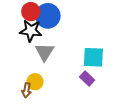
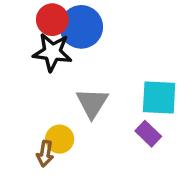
gray triangle: (45, 52) -> (92, 103), moved

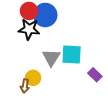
cyan square: (159, 97) -> (72, 55), moved
purple rectangle: (148, 134) -> (95, 75), moved

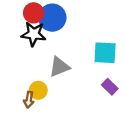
cyan square: (72, 55) -> (105, 53), moved
gray triangle: (51, 58) -> (59, 67), turned 36

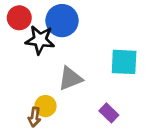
red circle: (34, 13) -> (19, 18), moved
purple rectangle: (110, 87) -> (109, 113), moved

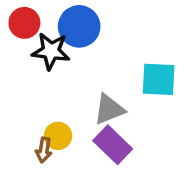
gray triangle: (70, 78) -> (109, 109), moved
purple rectangle: (109, 113) -> (113, 145), moved, size x1.5

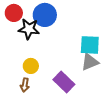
gray triangle: (109, 109) -> (90, 62), moved
yellow circle: (58, 136) -> (31, 66), moved

